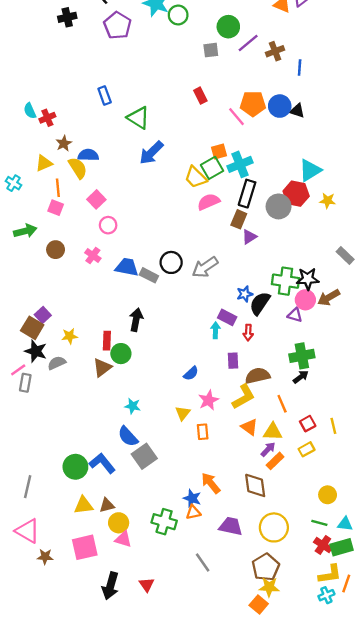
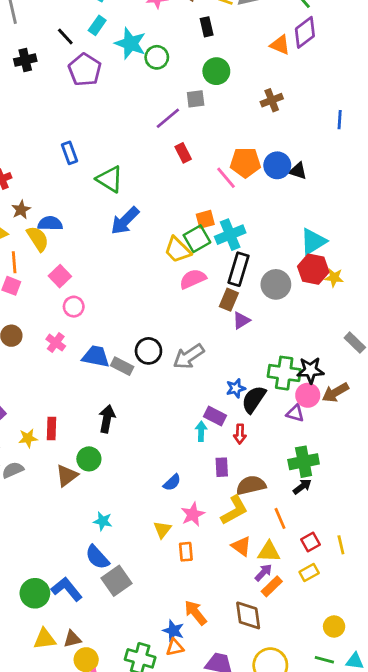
purple line: (248, 43) -> (168, 118), moved
blue line: (300, 68) -> (340, 120), moved
red hexagon: (296, 194) -> (313, 269), moved
red rectangle: (107, 341) -> (52, 428), moved

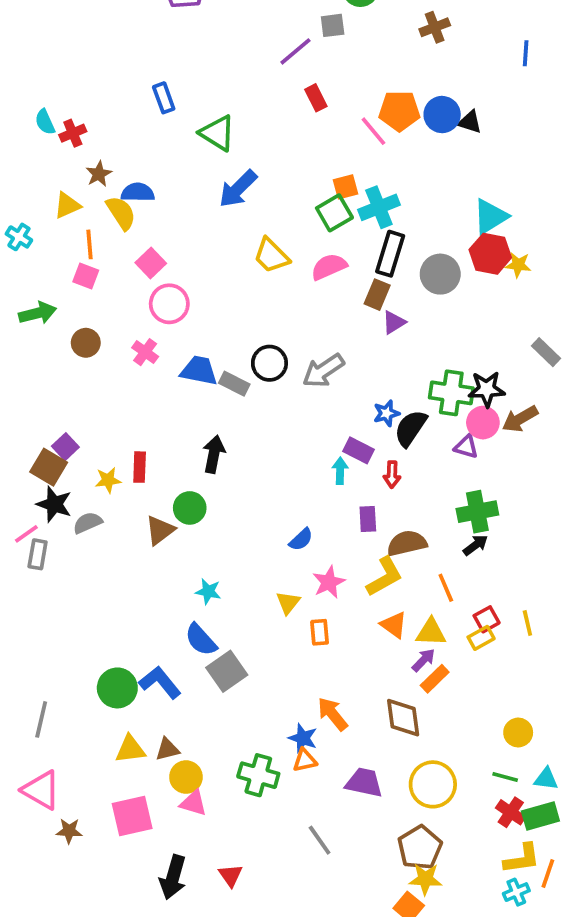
yellow trapezoid: (178, 250) -> (271, 256), moved
pink circle: (74, 307) -> (169, 304), size x1.4
yellow rectangle: (309, 572) -> (481, 638), moved

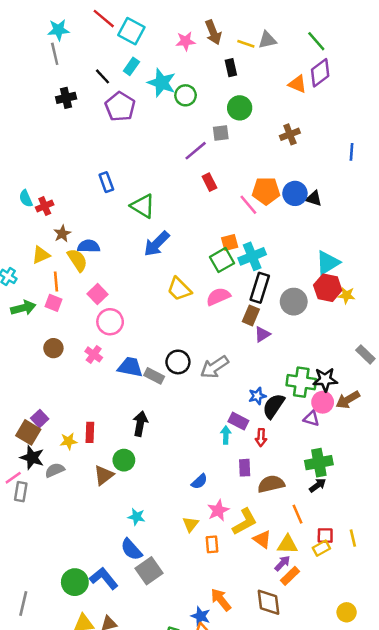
green arrow: (38, 313) -> (23, 308), moved
yellow L-shape: (385, 577) -> (245, 522), moved
red square: (487, 619) -> (325, 536), turned 30

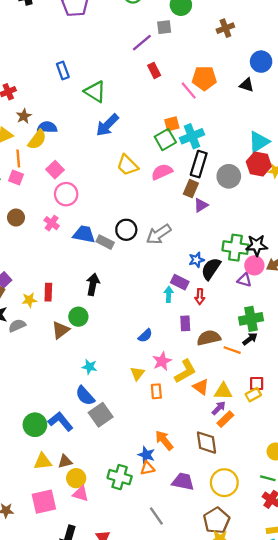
blue circle: (295, 193) -> (261, 62), moved
yellow semicircle: (77, 260) -> (37, 140), turned 70
orange line: (297, 514) -> (232, 350), moved, turned -48

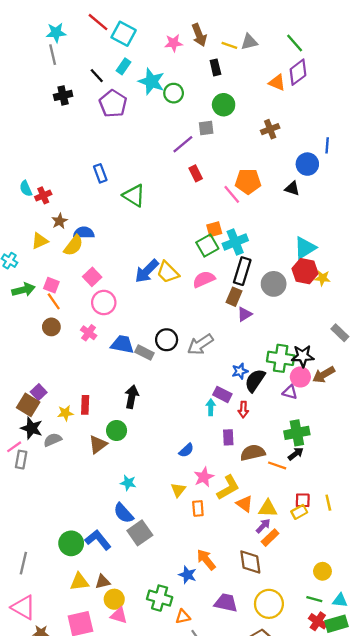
blue arrow: (107, 125) -> (147, 271), moved
orange line: (18, 158) -> (54, 301), moved, turned -30
orange triangle: (147, 468) -> (183, 617), moved

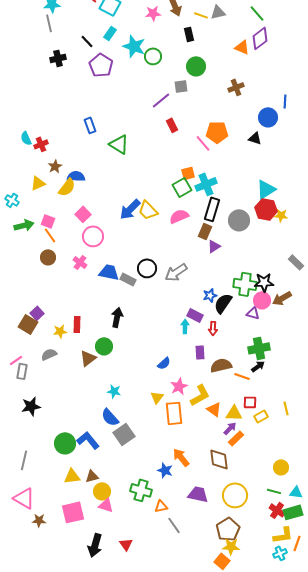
black star: (32, 428) -> (31, 406), moved, turned -30
red square: (303, 500) -> (250, 402), moved
orange rectangle: (198, 508) -> (174, 413), size x1.6

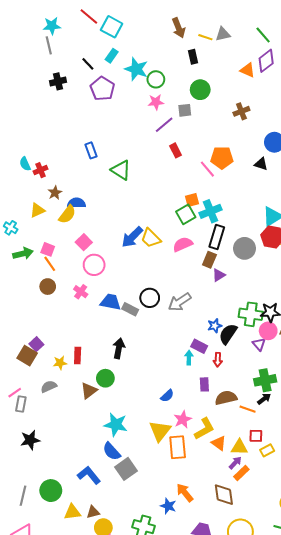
pink star: (153, 13) -> (156, 102), moved
purple triangle: (253, 313) -> (259, 344), turned 32
cyan star: (114, 391) -> (116, 425), size x1.6
yellow triangle: (157, 397) -> (160, 431), size x1.6
green circle: (65, 443) -> (51, 491), moved

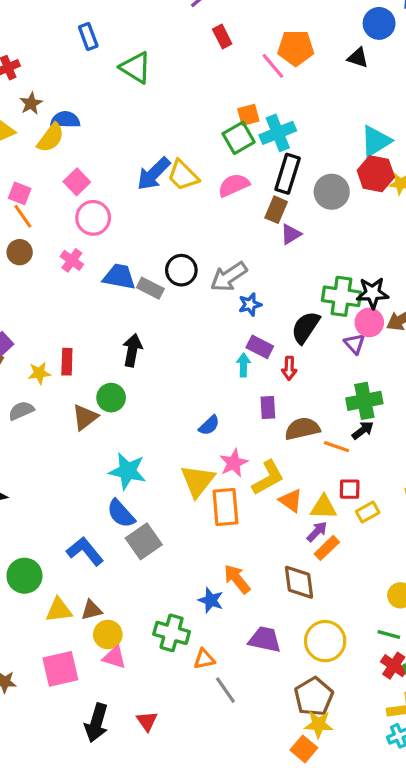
blue star: (215, 326) -> (250, 304), moved

